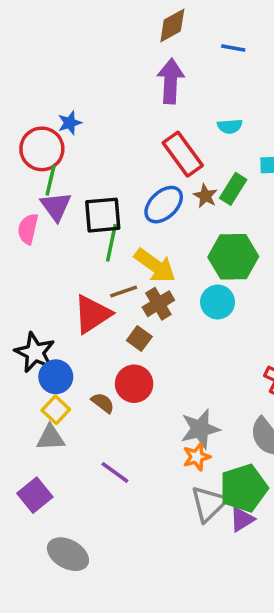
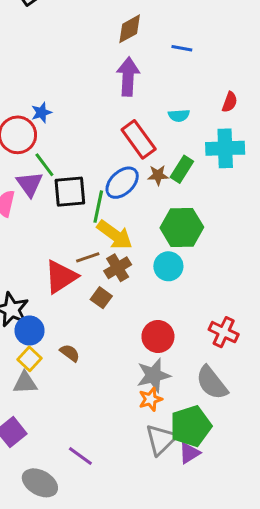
green line: (51, 180) -> (44, 165), moved, turned -50
brown star: (205, 196) -> (158, 175), turned -30
green line: (111, 243) -> (98, 207), moved
red circle: (134, 384) -> (158, 336), moved
purple line: (115, 472) -> (80, 456), moved

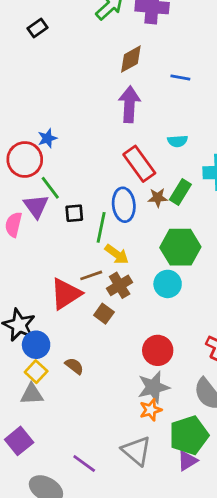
blue ellipse: (122, 183) -> (124, 205), turned -52
black square: (70, 192) -> (74, 213), size x0.6
yellow arrow: (115, 235) -> (117, 254), size x0.7
gray triangle: (161, 440) -> (136, 451), moved, turned -36

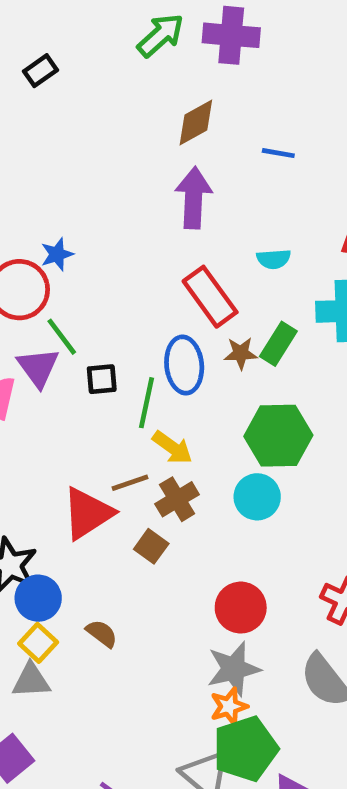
green pentagon: (189, 435) -> (245, 749), moved

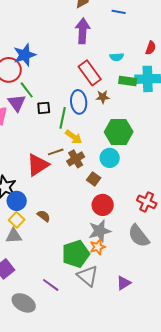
blue star: (57, 254) -> (25, 55), size x1.6
green rectangle: (278, 344) -> (128, 81), moved, turned 66
brown square: (151, 546) -> (94, 179), moved
green pentagon: (245, 749) -> (76, 254), moved

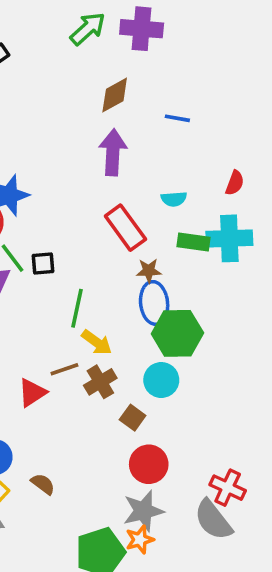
blue ellipse: (79, 102) -> (154, 303), moved
black square: (44, 108) -> (43, 264), moved
red triangle: (38, 165) -> (32, 393), size x0.7
red cross: (147, 202) -> (228, 488), moved

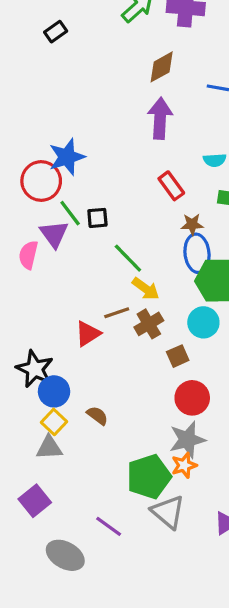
red rectangle: (125, 228) -> (171, 186), size x0.7
green line: (77, 308) -> (128, 258), turned -56
brown square: (133, 418) -> (178, 356), turned 30

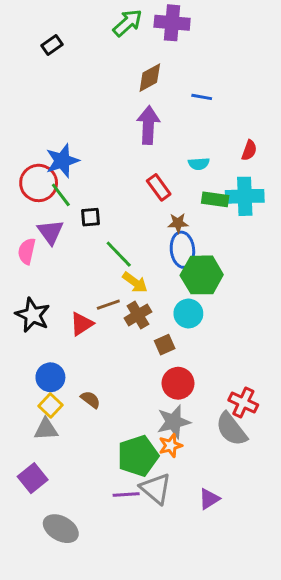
green line: (70, 213) -> (61, 195), moved
black star: (35, 369) -> (33, 315), moved
purple line: (109, 526) -> (126, 494), moved, turned -40

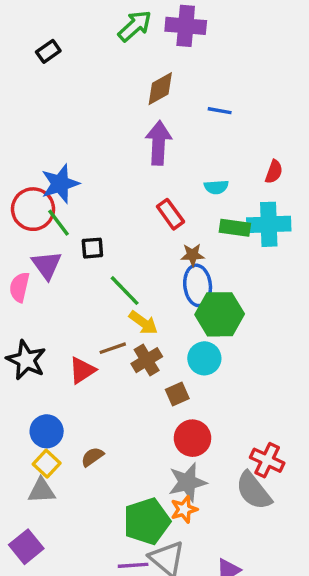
brown semicircle: (90, 400) -> (92, 457), turned -72

